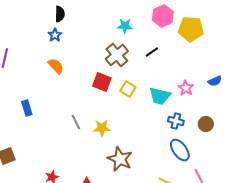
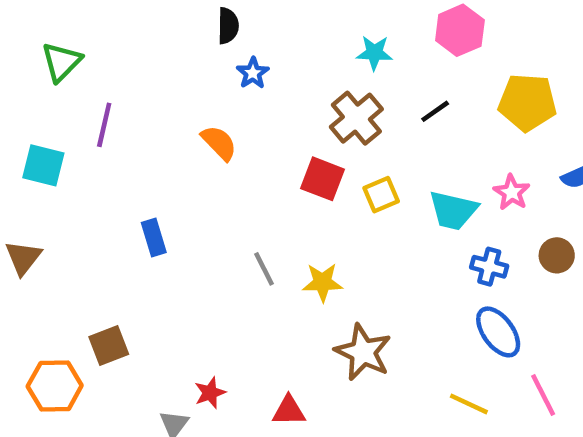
yellow pentagon: (191, 29) -> (527, 102), moved
blue star: (55, 35) -> (253, 73), moved
yellow square: (128, 89) -> (381, 195), turned 35
brown circle: (206, 124) -> (557, 255), moved

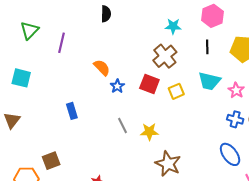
blue star: (253, 73) -> (117, 86), moved
black line: (435, 111) -> (207, 47), moved, turned -56
purple line: (104, 125) -> (62, 43), moved
cyan trapezoid: (453, 210) -> (209, 81), moved
blue cross: (489, 267) -> (235, 119), moved

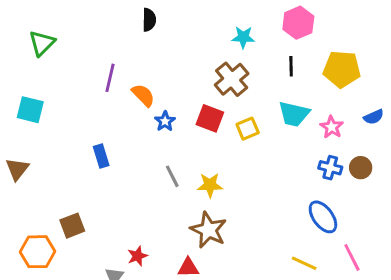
purple line: (62, 43) -> (110, 78), moved
brown star: (168, 164) -> (208, 230), moved

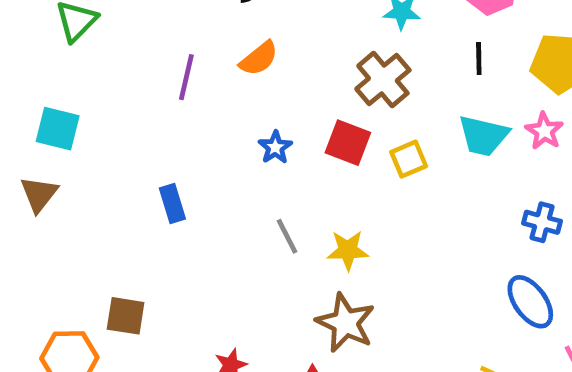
orange semicircle: (143, 95) -> (259, 58), moved, turned 95
pink star: (332, 127) -> (544, 131), moved
brown triangle: (17, 169) -> (39, 194), moved
brown square: (72, 226) -> (126, 316), turned 30

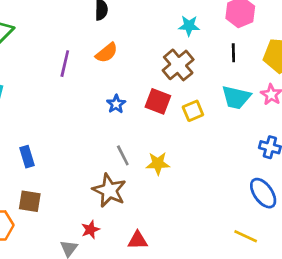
blue rectangle: (172, 204) -> (27, 157), moved
brown star: (345, 323) -> (109, 190), moved

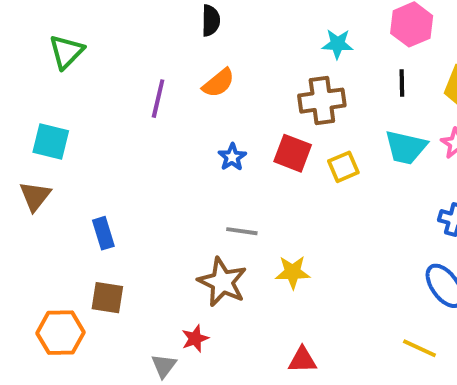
brown cross: (178, 65) -> (322, 101), turned 32
gray line: (123, 155) -> (242, 231), turned -55
yellow star: (158, 163) -> (293, 272), moved
red triangle: (138, 240) -> (302, 360), moved

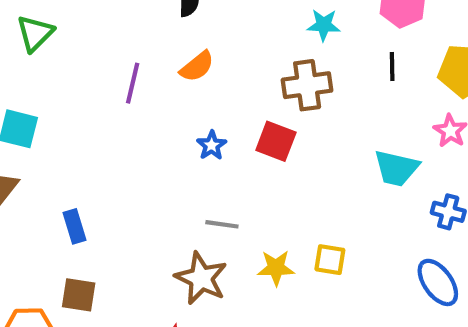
cyan trapezoid: (406, 147) -> (396, 168), moved
yellow square: (343, 167) -> (330, 260), moved, turned 32

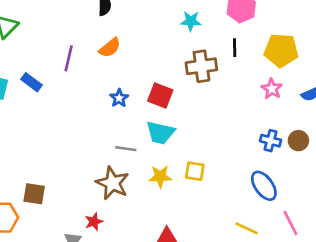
brown cross: (307, 85) -> (201, 66), moved
cyan trapezoid: (396, 168) -> (160, 133), moved
blue rectangle: (75, 226) -> (31, 82), moved, turned -36

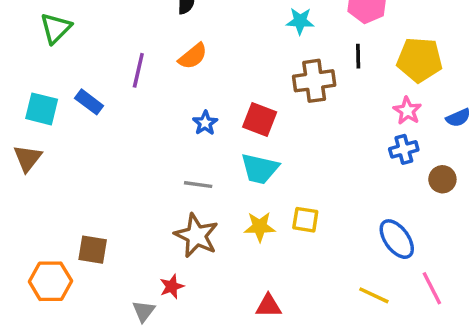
blue cross: (271, 141) -> (404, 149), moved, turned -30
gray line: (126, 149) -> (198, 185), moved

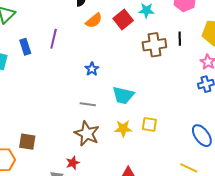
orange semicircle: (193, 56) -> (94, 21), moved
black line: (358, 56) -> (180, 39), moved
blue rectangle: (89, 102) -> (25, 47), moved, turned 35
red square: (260, 119) -> (123, 20), moved, turned 30

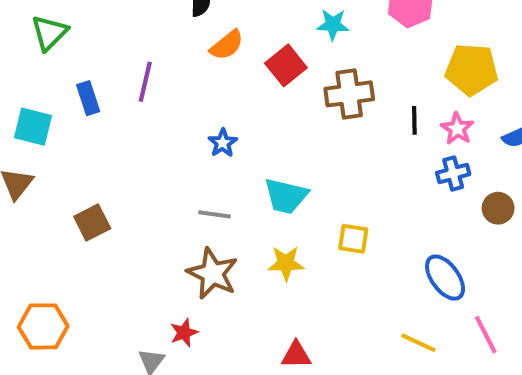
red square: (123, 20) -> (286, 65), moved
black line: (180, 39) -> (414, 120), moved
yellow square: (149, 124) -> (353, 239), moved
brown square: (27, 142) -> (92, 222), moved, turned -36

